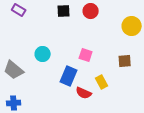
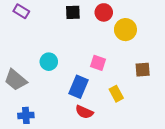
yellow circle: (132, 26) -> (125, 30), moved
red semicircle: (84, 93) -> (84, 112), moved
blue cross: (14, 103) -> (26, 115), moved

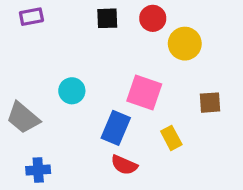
purple rectangle: (21, 11) -> (31, 17), turned -42
pink square: (98, 63) -> (144, 92), size x1.5

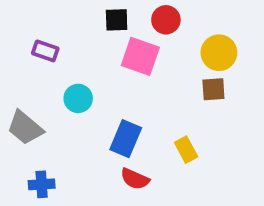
purple rectangle: (31, 17) -> (45, 51), moved, turned 30
yellow circle: (185, 44) -> (219, 53), moved
pink square: (144, 92) -> (140, 56), moved
brown square: (210, 103) -> (213, 89), moved

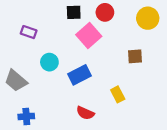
yellow circle: (219, 53) -> (148, 18), moved
pink square: (140, 56) -> (89, 36), turned 30
blue rectangle: (126, 139) -> (79, 75), moved, turned 40

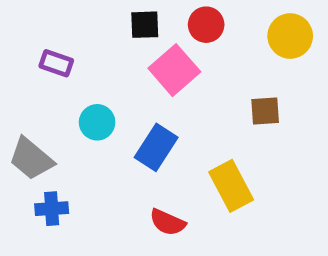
blue rectangle: (79, 75) -> (156, 147), turned -30
yellow rectangle: (118, 94) -> (231, 186), size x1.5
blue cross: (26, 116) -> (52, 209), moved

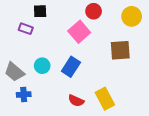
black square: (145, 25) -> (40, 11), moved
brown square: (265, 111) -> (120, 50), size x1.5
cyan circle: (97, 122) -> (42, 66), moved
yellow rectangle: (231, 186) -> (105, 99), moved

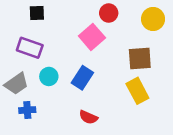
black square: (40, 11) -> (37, 13), moved
purple rectangle: (26, 29) -> (30, 48), moved, size x1.5
gray trapezoid: (14, 72) -> (16, 84), turned -75
yellow rectangle: (105, 99) -> (137, 91), moved

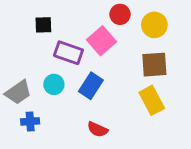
black square: (37, 13) -> (43, 25), moved
yellow circle: (153, 19) -> (154, 25), moved
purple rectangle: (30, 48) -> (68, 53), moved

